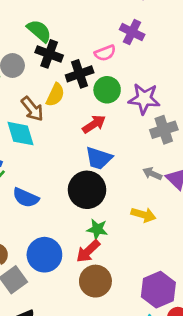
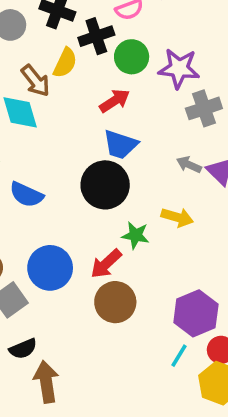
green star: (97, 229) -> (135, 235), moved

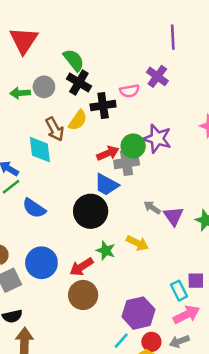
green circle: (132, 57) -> (133, 146), moved
gray cross: (204, 108) -> (127, 163), moved

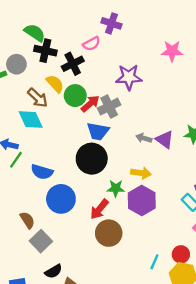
yellow semicircle: (78, 120) -> (55, 84), turned -60
green circle: (133, 146) -> (75, 96), moved
blue circle: (41, 263) -> (61, 199), moved
purple hexagon: (138, 313) -> (142, 201), moved

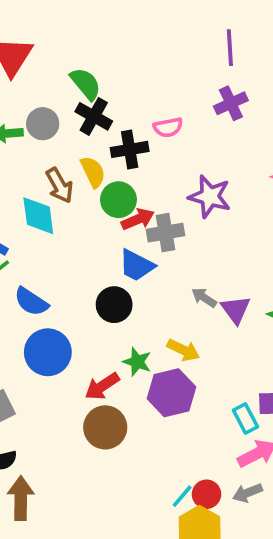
purple cross: (111, 23) -> (231, 103), moved, turned 30
black circle: (92, 159) -> (114, 305), size x0.7
cyan line: (154, 262) -> (182, 496), moved

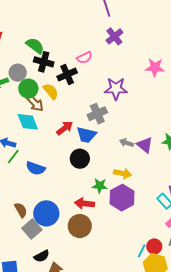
green circle: (118, 200) -> (28, 89), moved
red arrow: (138, 219) -> (65, 128), moved
blue circle: (48, 352) -> (46, 213), moved
red arrow: (102, 386) -> (84, 203), turned 54
brown circle: (105, 427) -> (80, 226), moved

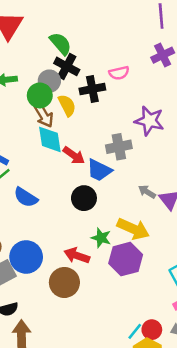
gray circle: (18, 73) -> (49, 81), moved
cyan diamond: (28, 122) -> (50, 139), moved
red arrow: (65, 128) -> (74, 155), turned 60
yellow arrow: (123, 173) -> (133, 229), size x1.4

